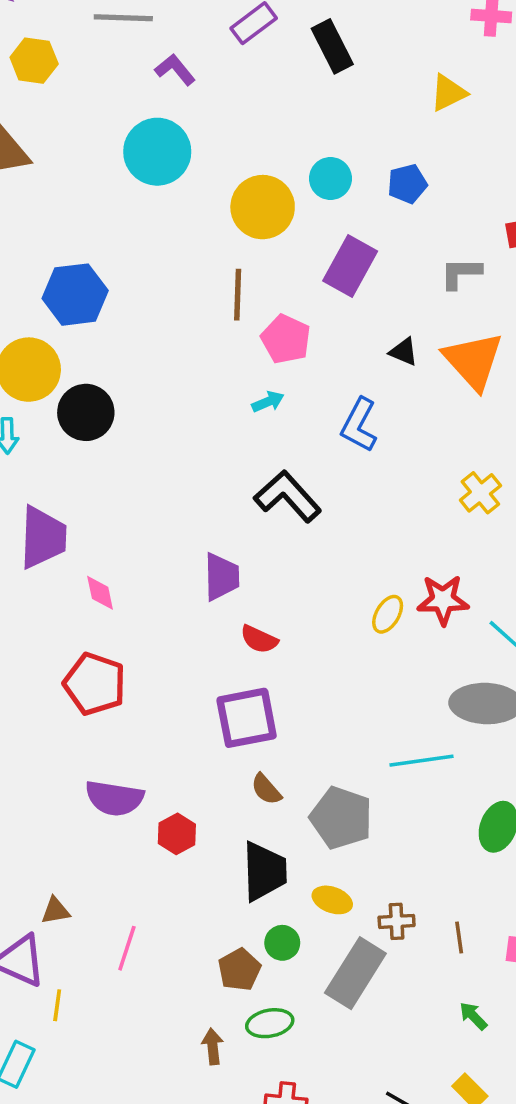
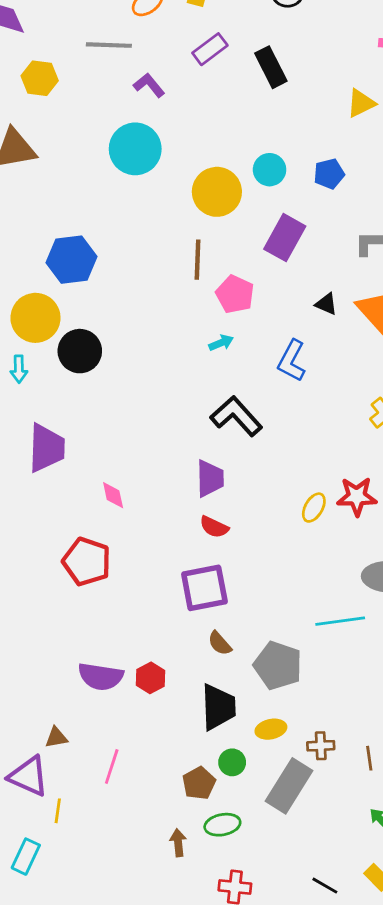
purple trapezoid: (222, 577) -> (210, 478), moved
pink diamond: (100, 593) -> (113, 495), moved
purple semicircle: (114, 798) -> (101, 677), moved
yellow ellipse: (332, 900) -> (271, 729), turned -32

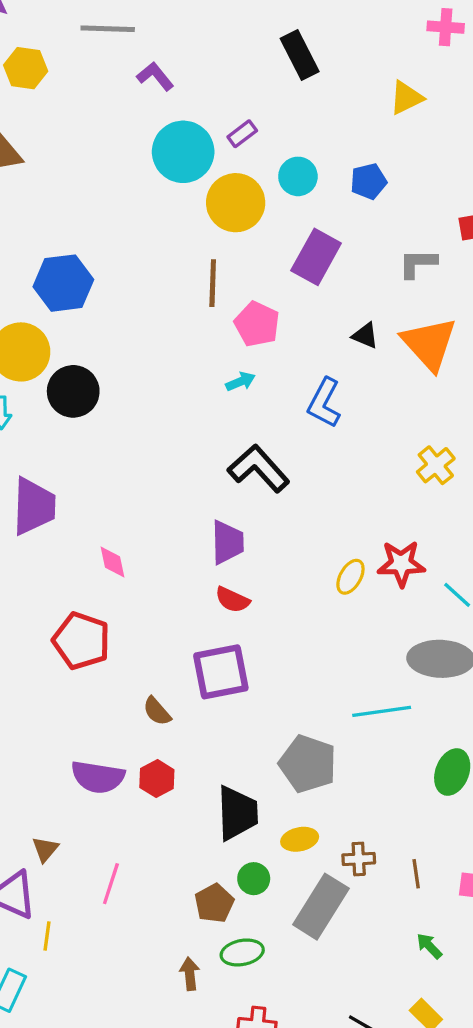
purple rectangle: (210, 49) -> (242, 134), moved, size x0.7
cyan circle: (135, 149) -> (183, 152), moved
brown semicircle: (220, 643) -> (157, 711), moved
brown triangle: (56, 737) -> (45, 849), turned -40

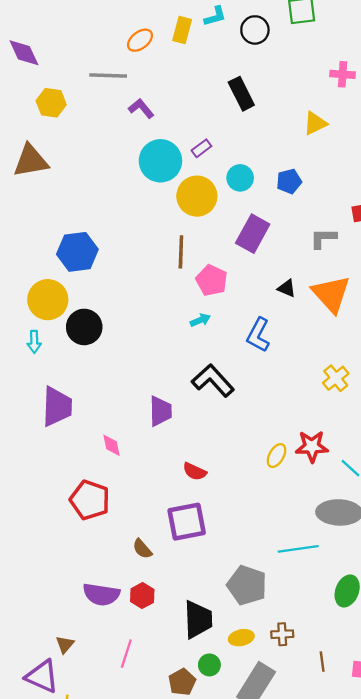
purple trapezoid: (227, 542) -> (160, 411), moved
brown cross: (359, 859) -> (282, 634), moved
pink line: (111, 884) -> (126, 654), moved

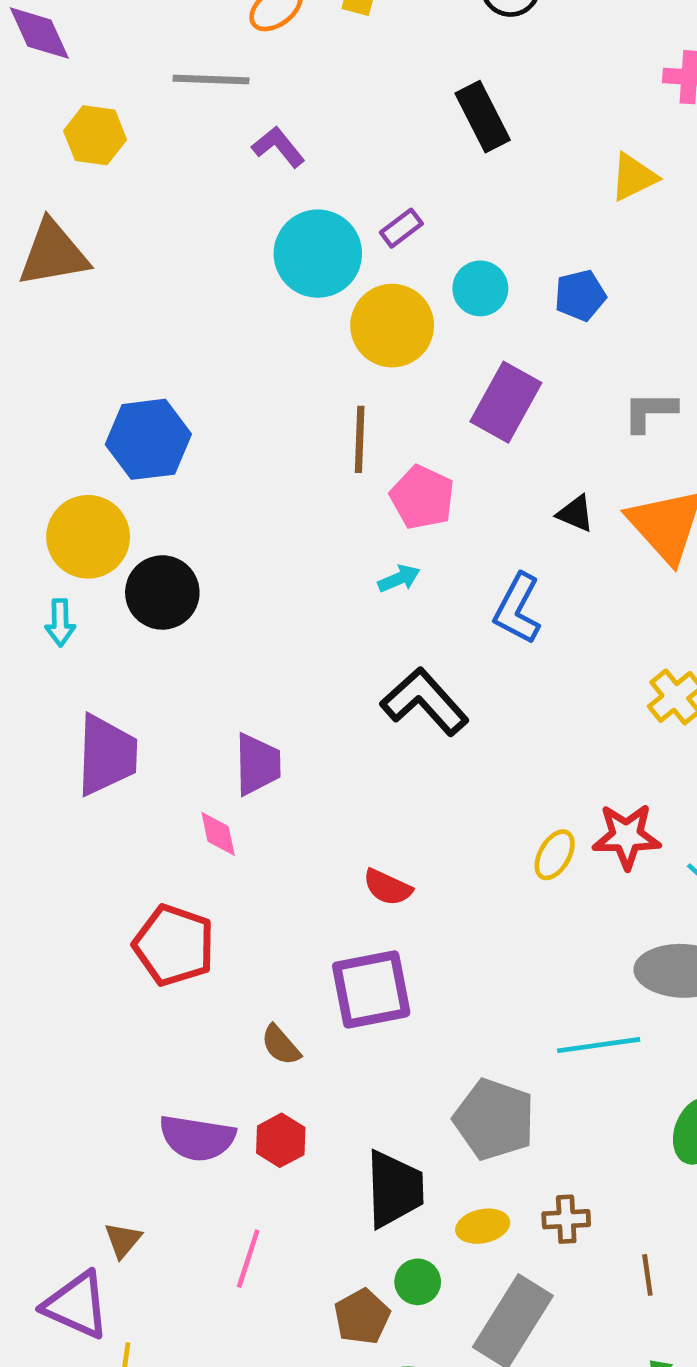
purple trapezoid: (160, 411) -> (257, 764), moved

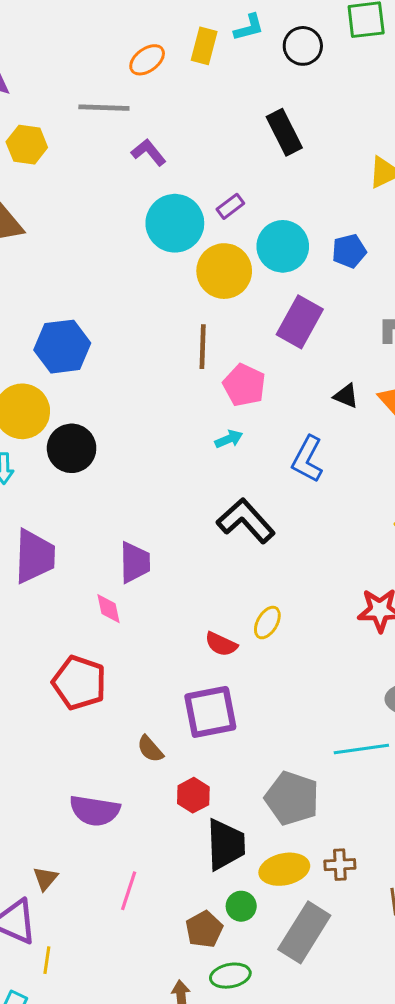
cyan circle: (480, 288) -> (283, 246), size x1.4
yellow ellipse: (555, 855) -> (267, 623), moved
red hexagon: (281, 1140) -> (193, 795), moved
yellow ellipse: (483, 1226) -> (284, 869), size x1.4

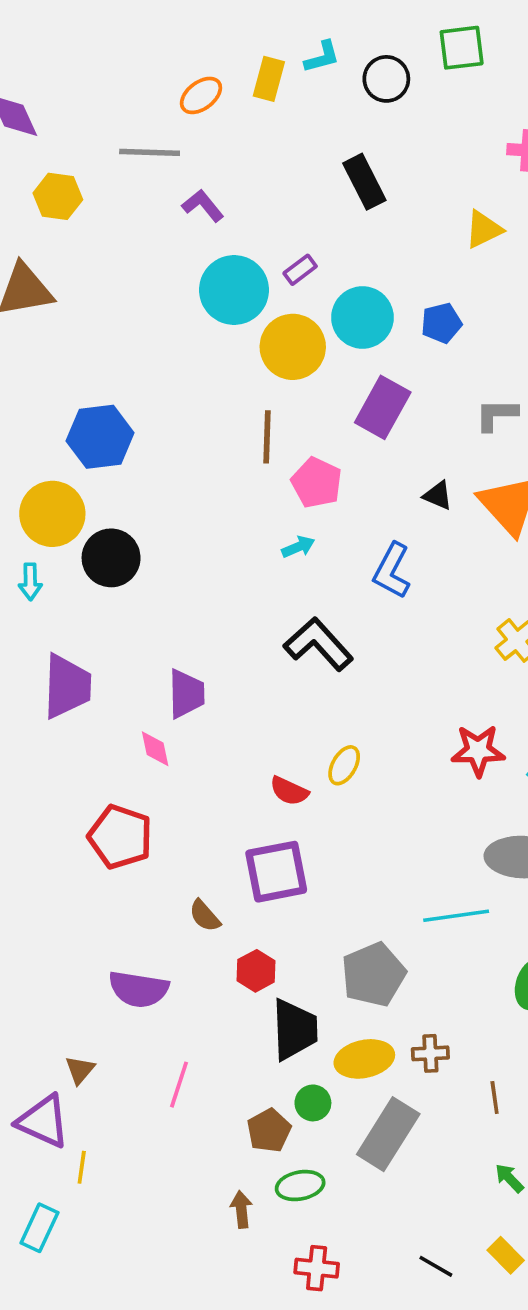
gray pentagon: (292, 798) -> (373, 974), turned 30

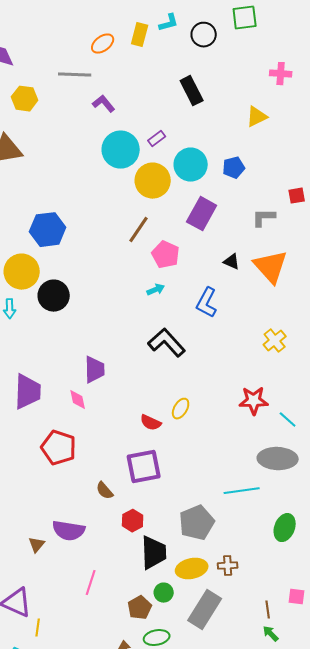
brown line: (267, 437) -> (139, 230), turned 32
purple trapezoid: (67, 686) -> (28, 392), moved
brown triangle: (80, 1070) -> (37, 545), moved
brown line: (495, 1097) -> (268, 610), moved

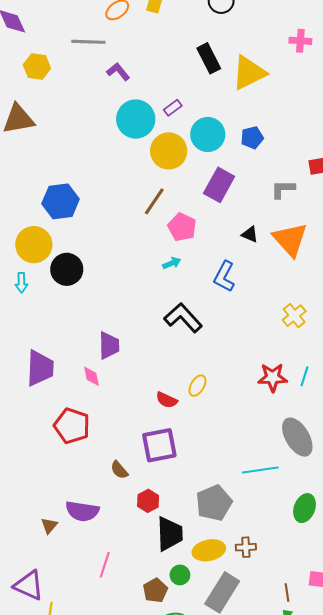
yellow triangle: (257, 117) -> (249, 73), moved, size x1.6
cyan line: (288, 420) -> (305, 376), moved, turned 66
gray ellipse: (278, 459) -> (297, 437), turned 57

